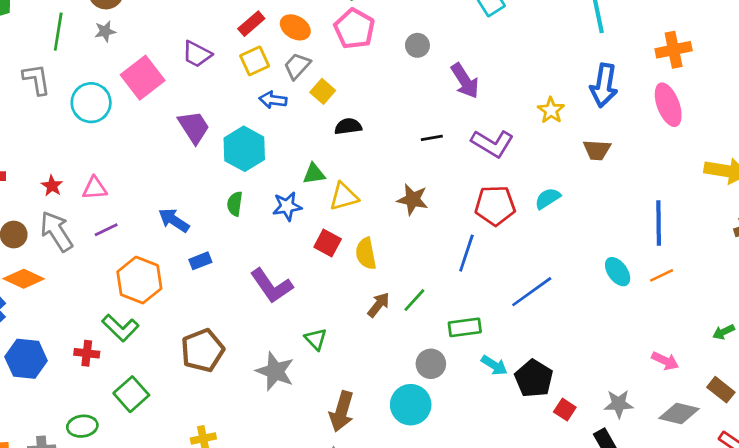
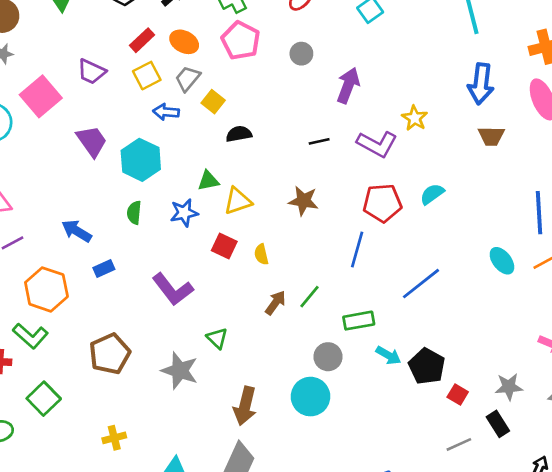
purple arrow: (465, 81) -> (348, 85), turned -124
yellow star: (551, 110) -> (415, 118), moved
brown trapezoid: (597, 150) -> (491, 136), moved
yellow semicircle: (366, 254) -> (261, 254), size x0.7

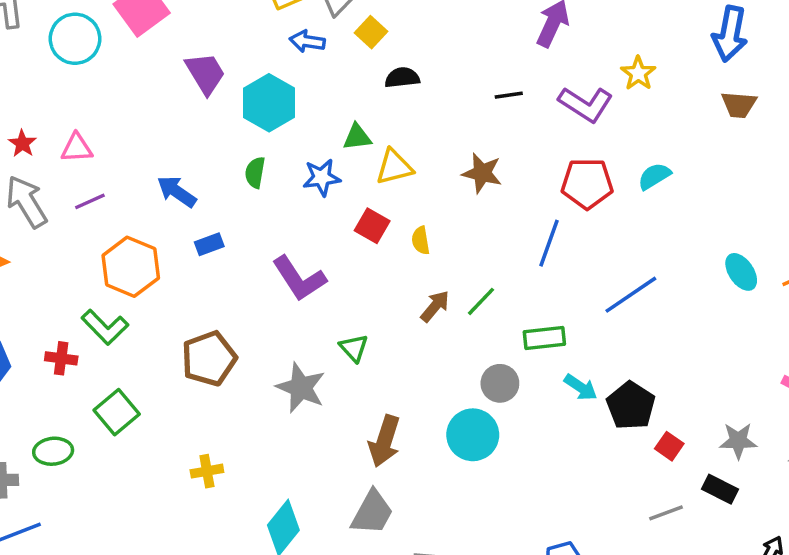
black rectangle: (498, 424) -> (720, 489), turned -35

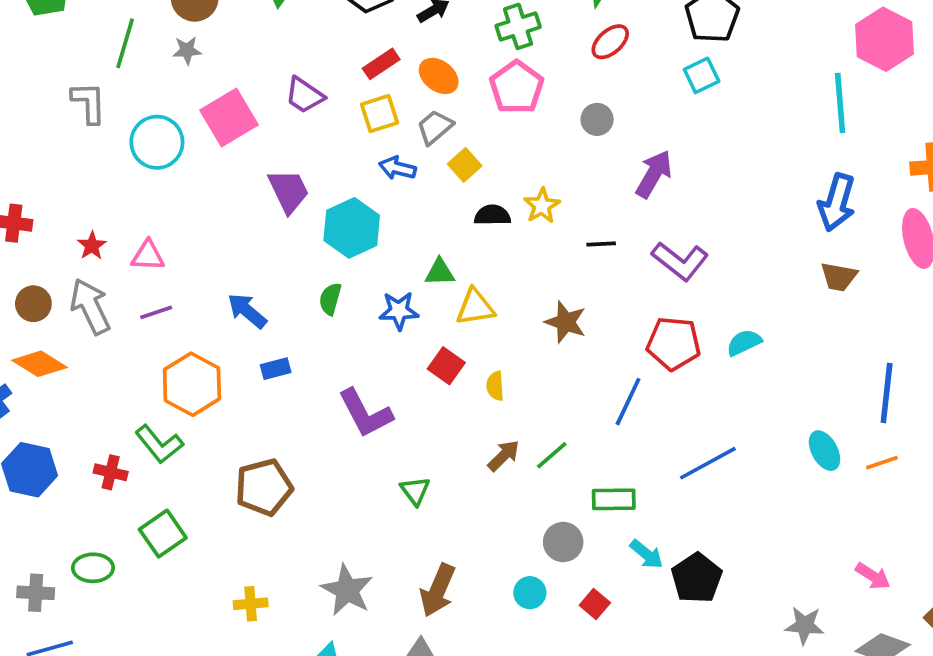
yellow star: (638, 73) -> (542, 206), moved
gray star: (301, 388) -> (347, 590), moved
cyan circle: (473, 435) -> (530, 593), size x0.6
red square: (669, 446) -> (595, 604), moved

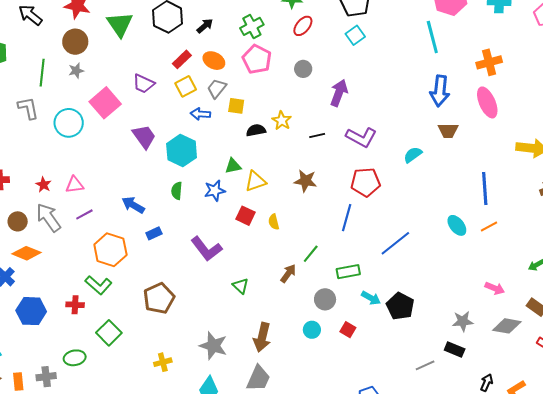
yellow square: (465, 165) -> (236, 106), turned -30
cyan semicircle: (744, 343) -> (413, 155), moved
brown arrow: (504, 456) -> (288, 273), moved

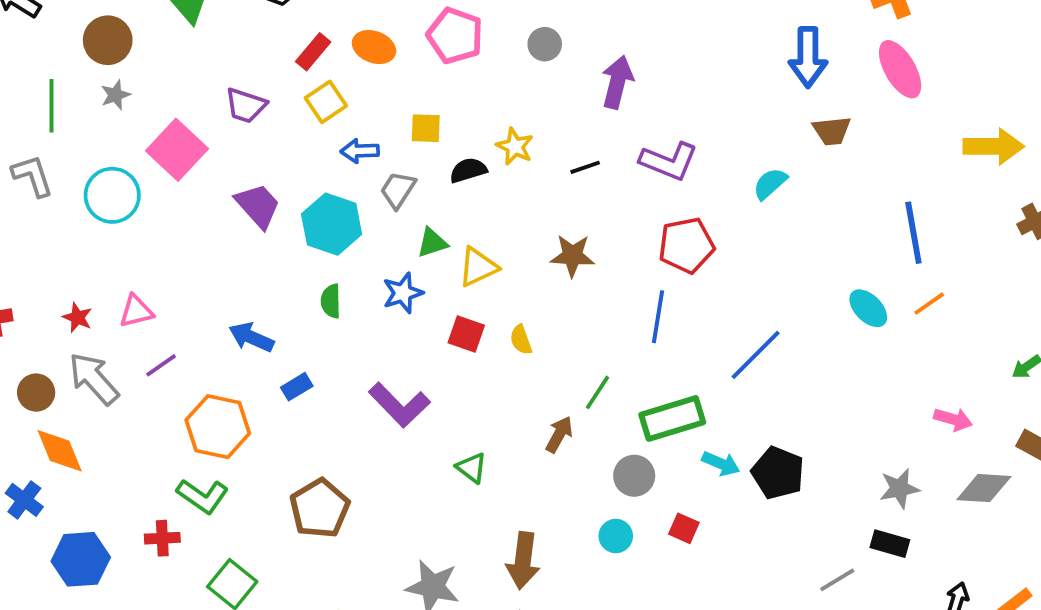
gray trapezoid: (217, 88) -> (398, 190), moved
orange diamond: (27, 253) -> (60, 451), turned 52
green rectangle: (348, 272) -> (672, 418), size x1.4

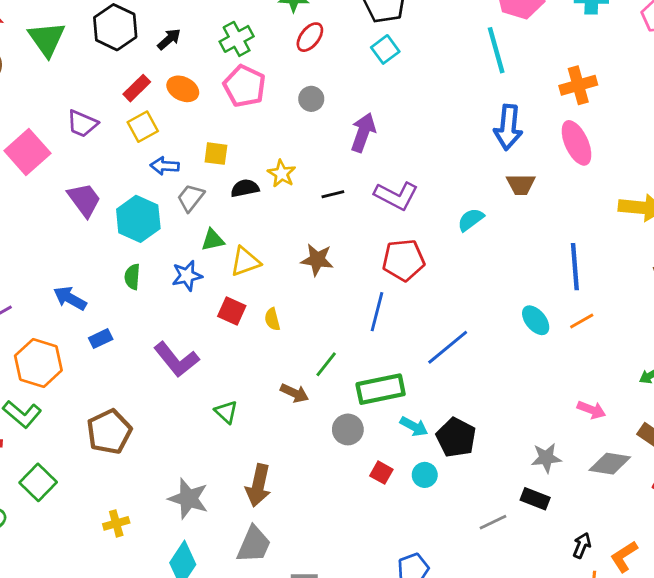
brown arrow: (559, 434) -> (294, 393), turned 80
cyan circle: (616, 536) -> (425, 475), moved

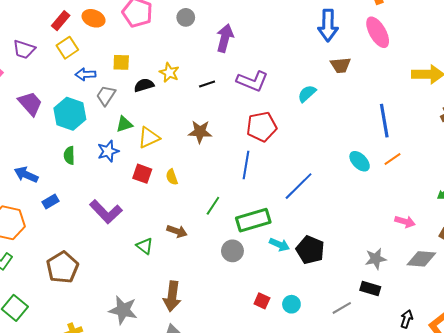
brown arrow: (294, 393) -> (177, 231), moved
red square: (381, 473) -> (262, 301), moved
cyan circle: (425, 475) -> (291, 304), moved

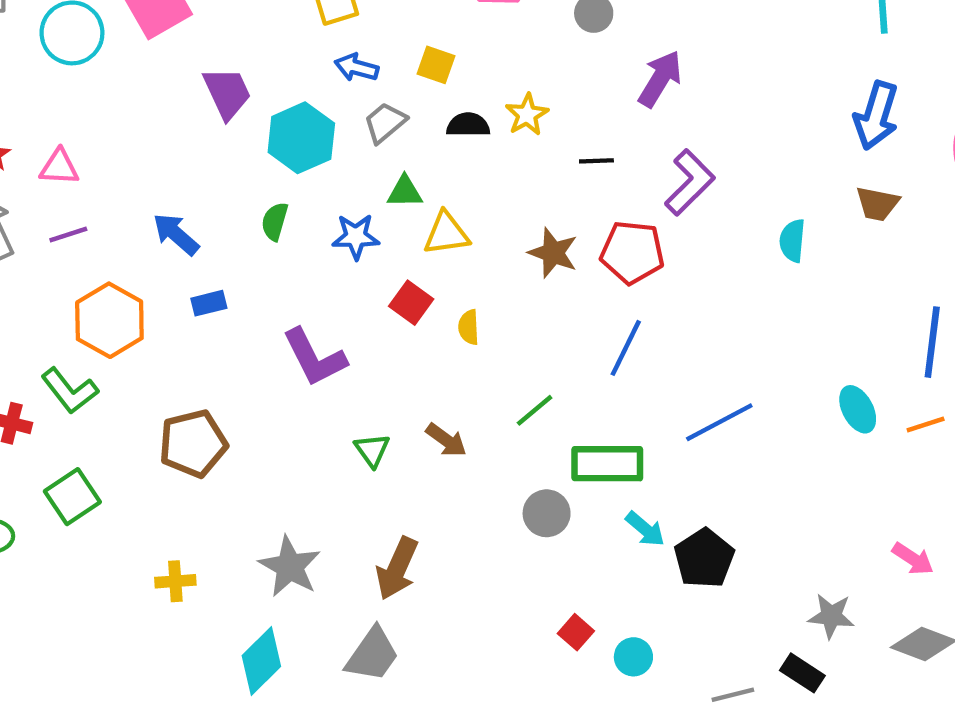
purple L-shape: (252, 81) -> (690, 182), turned -84
cyan semicircle: (307, 94) -> (792, 241), turned -60
red pentagon: (262, 127) -> (632, 252), moved

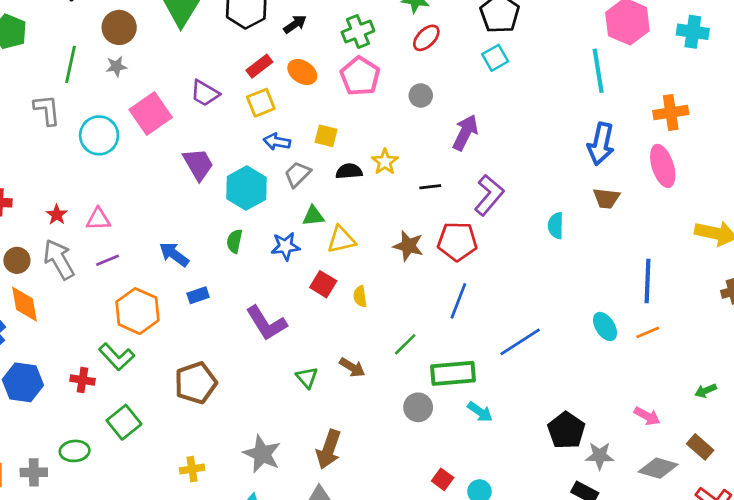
black pentagon: (704, 558) -> (566, 430), moved

